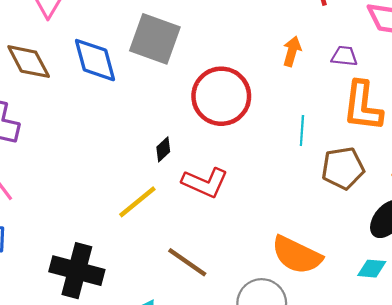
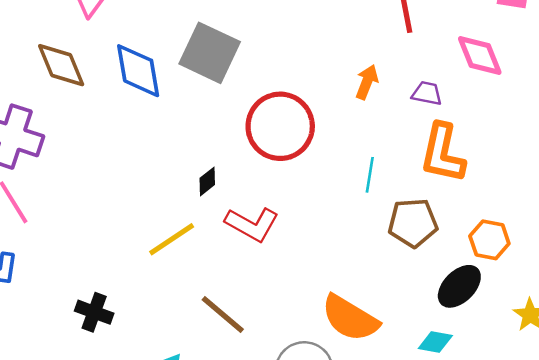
black cross: (77, 271) -> (94, 312), size x0.6

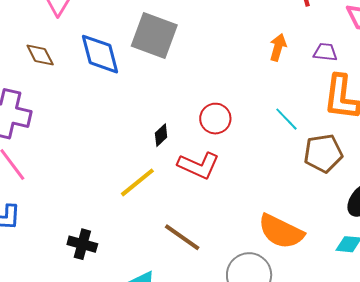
brown diamond: (61, 65) -> (40, 55), size x0.7
red circle: (280, 126) -> (215, 119), moved, size x0.6
cyan line: (370, 175) -> (286, 119), turned -48

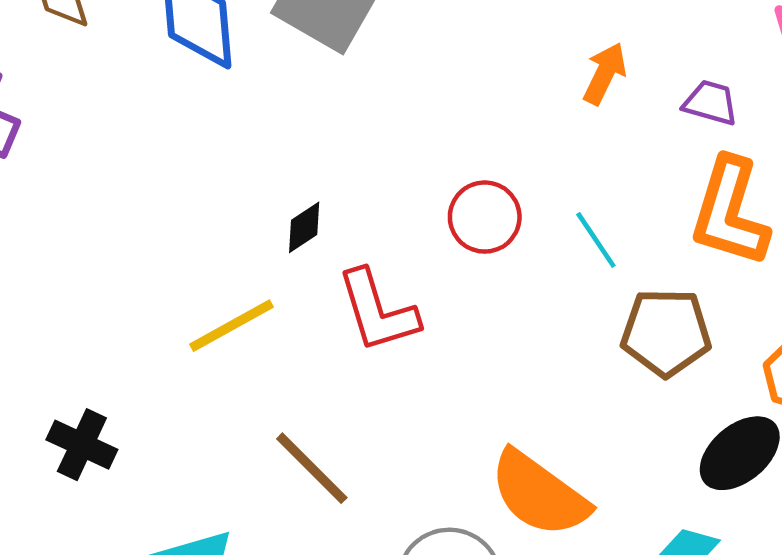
red circle: (215, 119) -> (485, 217), moved
red L-shape: (199, 165) -> (378, 311), turned 39

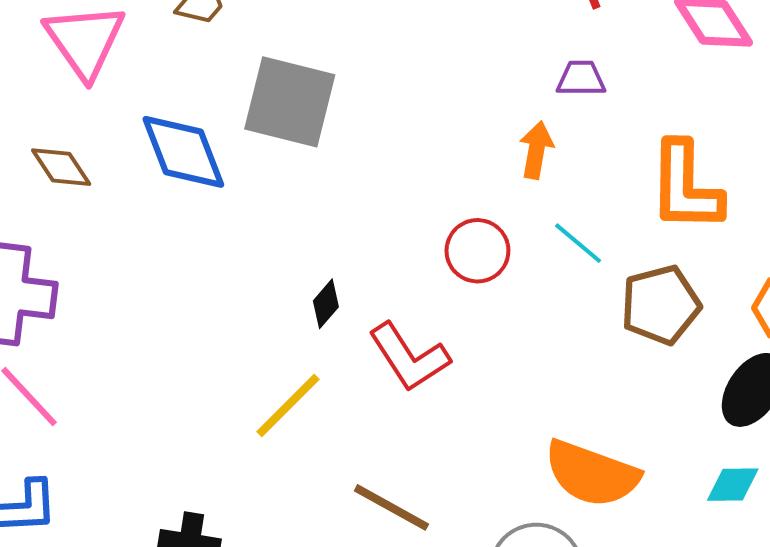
orange arrow: (605, 73) -> (536, 150), moved
purple trapezoid: (711, 103) -> (581, 79), moved

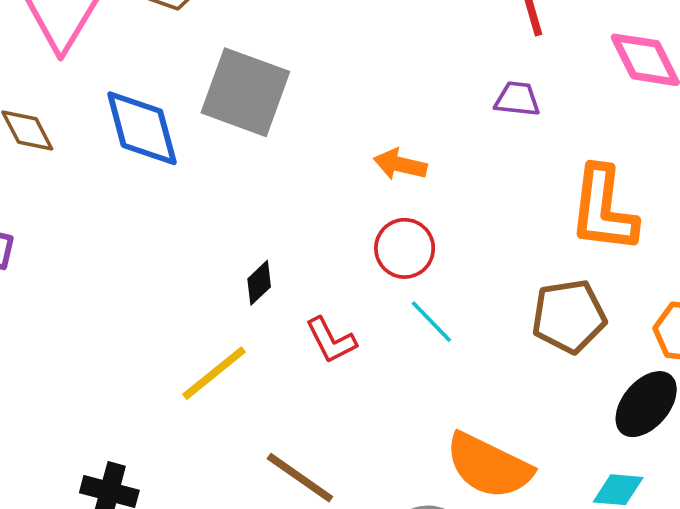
orange arrow: (536, 150) -> (400, 164), moved, turned -93
cyan line: (578, 243) -> (431, 322), moved
red L-shape: (409, 357) -> (331, 340), size x0.7

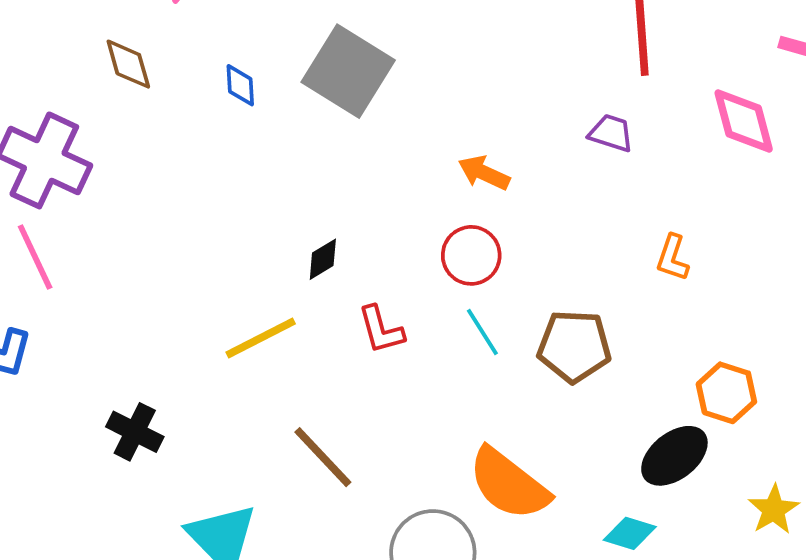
blue diamond: (142, 128) -> (240, 85), size x0.5
orange L-shape: (603, 209) -> (672, 258), size x0.5
brown pentagon: (569, 316) -> (574, 346), moved

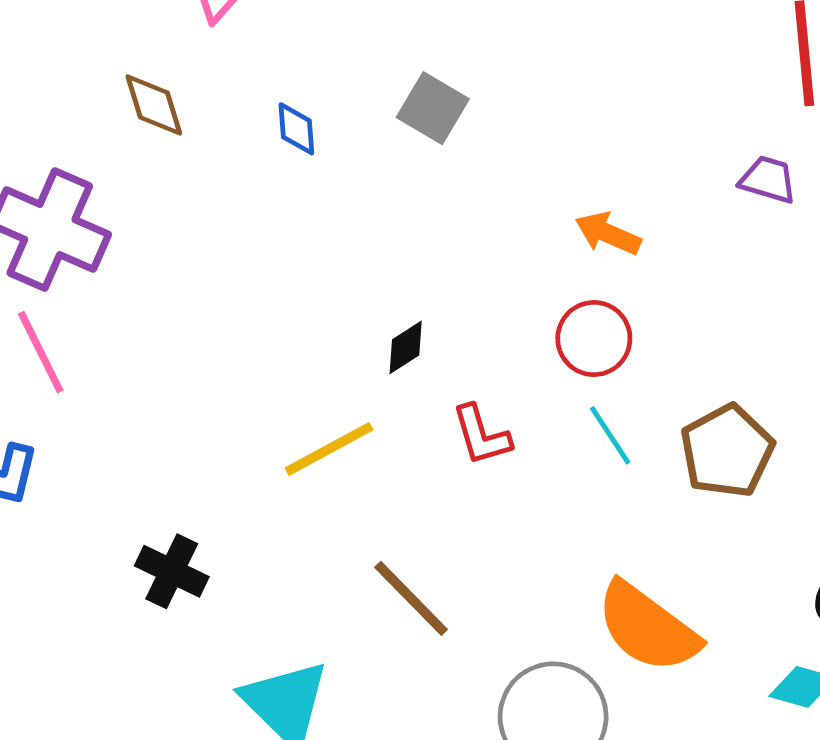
gray square: (348, 71) -> (433, 108), size x0.6
brown pentagon: (574, 346) -> (727, 451), turned -30

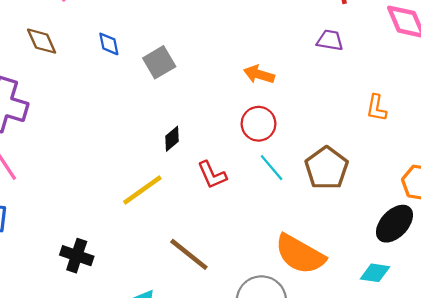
gray square: (433, 108) -> (159, 62), moved, turned 36

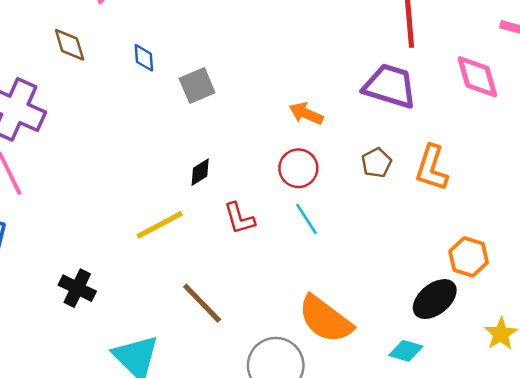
purple trapezoid: (330, 40) -> (390, 86), size x1.8
orange L-shape: (376, 108) -> (432, 168), size x1.5
brown pentagon: (327, 168) -> (376, 163), moved, size x0.6

